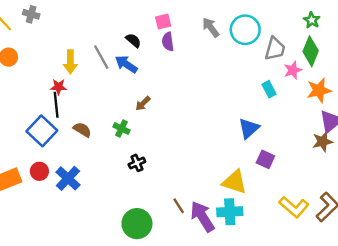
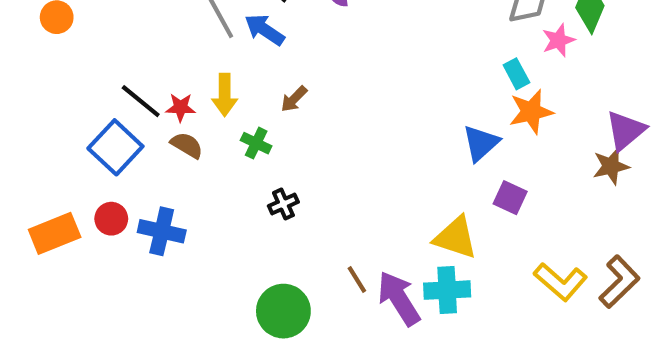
yellow arrow: (70, 62) -> (225, 95), moved
red star: (58, 87) -> (181, 107), moved
orange star: (319, 90) -> (531, 112), moved
black line: (56, 105) -> (141, 101), turned -45
blue cross: (68, 178) -> (162, 231), turned -30

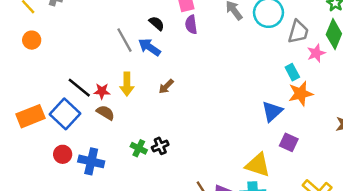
green cross: (256, 143) -> (139, 148), moved
orange rectangle: (55, 233) -> (30, 116), moved

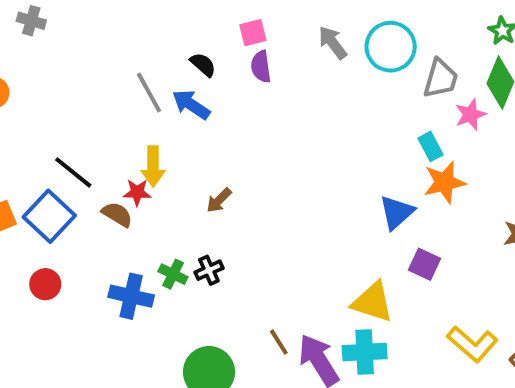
brown arrow: (166, 86) -> (219, 200), moved
red star: (102, 91) -> (137, 192), moved
blue cross: (91, 161) -> (131, 296), moved

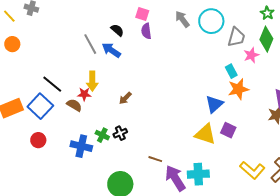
pink square: (253, 33) -> (142, 14), turned 32
yellow triangle: (373, 302) -> (205, 134), moved
brown line: (279, 342) -> (155, 159), moved, turned -40

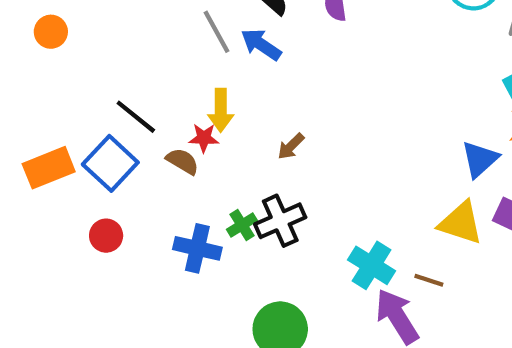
black cross: (120, 133) -> (280, 221), size x1.6
green cross: (102, 135) -> (242, 225), turned 32
brown line: (155, 159) -> (429, 280), moved
cyan cross: (198, 174) -> (372, 265), moved, turned 35

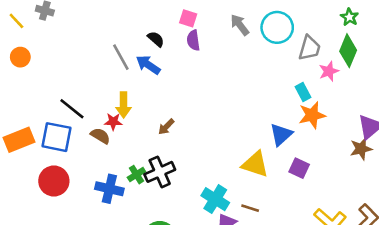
blue square: (110, 163) -> (56, 137), turned -32
yellow triangle: (461, 223) -> (255, 164), moved
red circle: (106, 236) -> (54, 181), size x1.5

